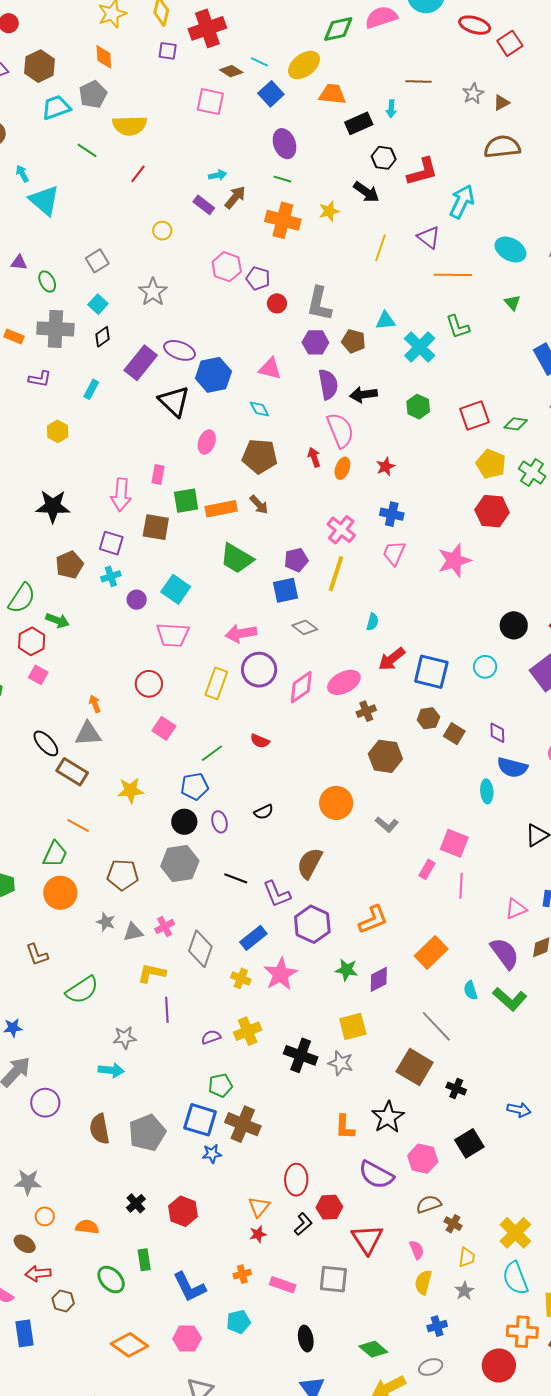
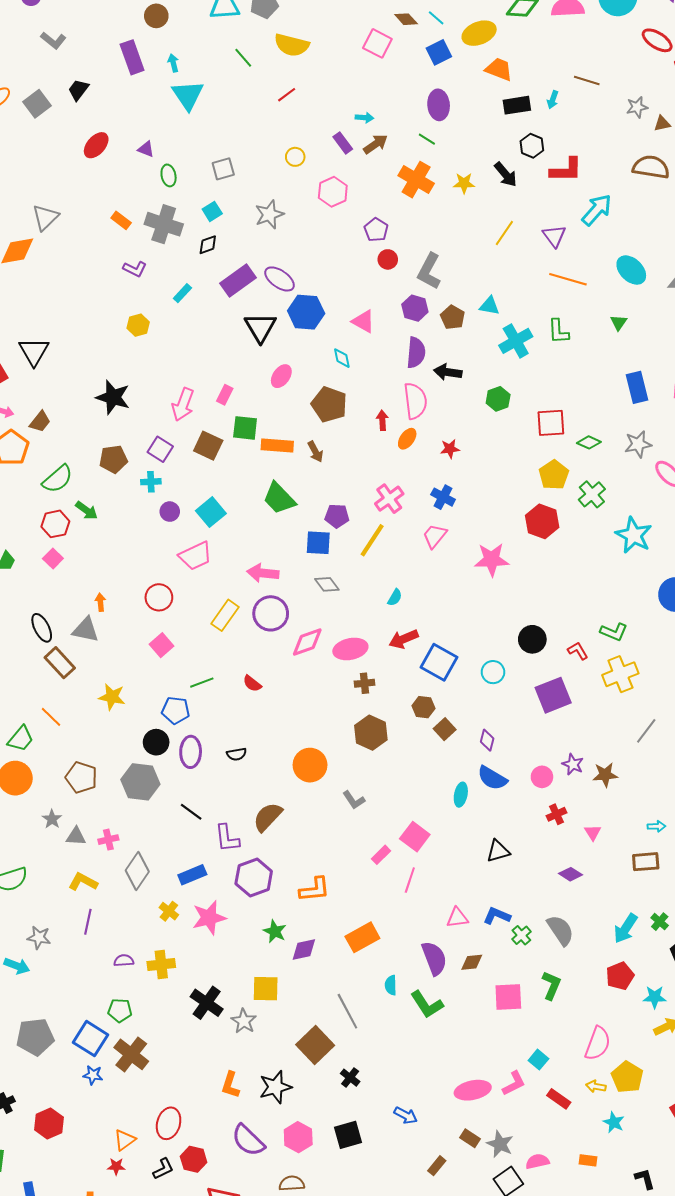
pink hexagon: (227, 267) -> (333, 192), moved
pink trapezoid: (173, 635) -> (196, 556), turned -44
purple ellipse: (220, 822) -> (191, 752), size x1.4

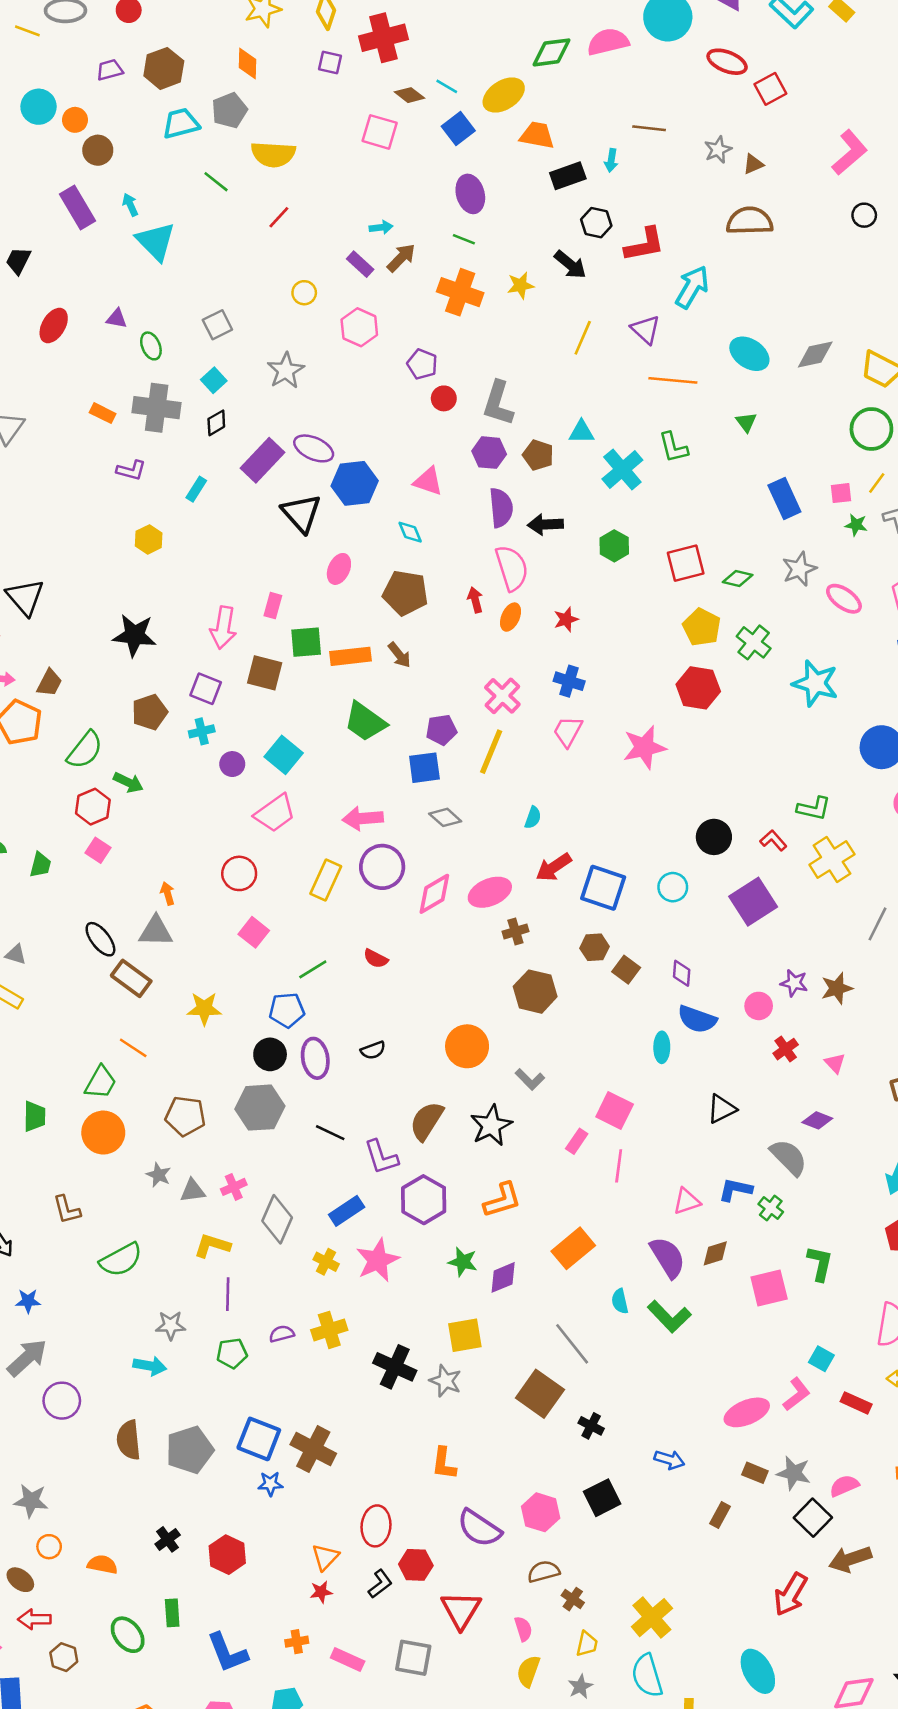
gray semicircle: (560, 930) -> (789, 1157), moved
green pentagon: (120, 1010) -> (232, 1353), moved
black star: (275, 1087) -> (491, 1126), moved

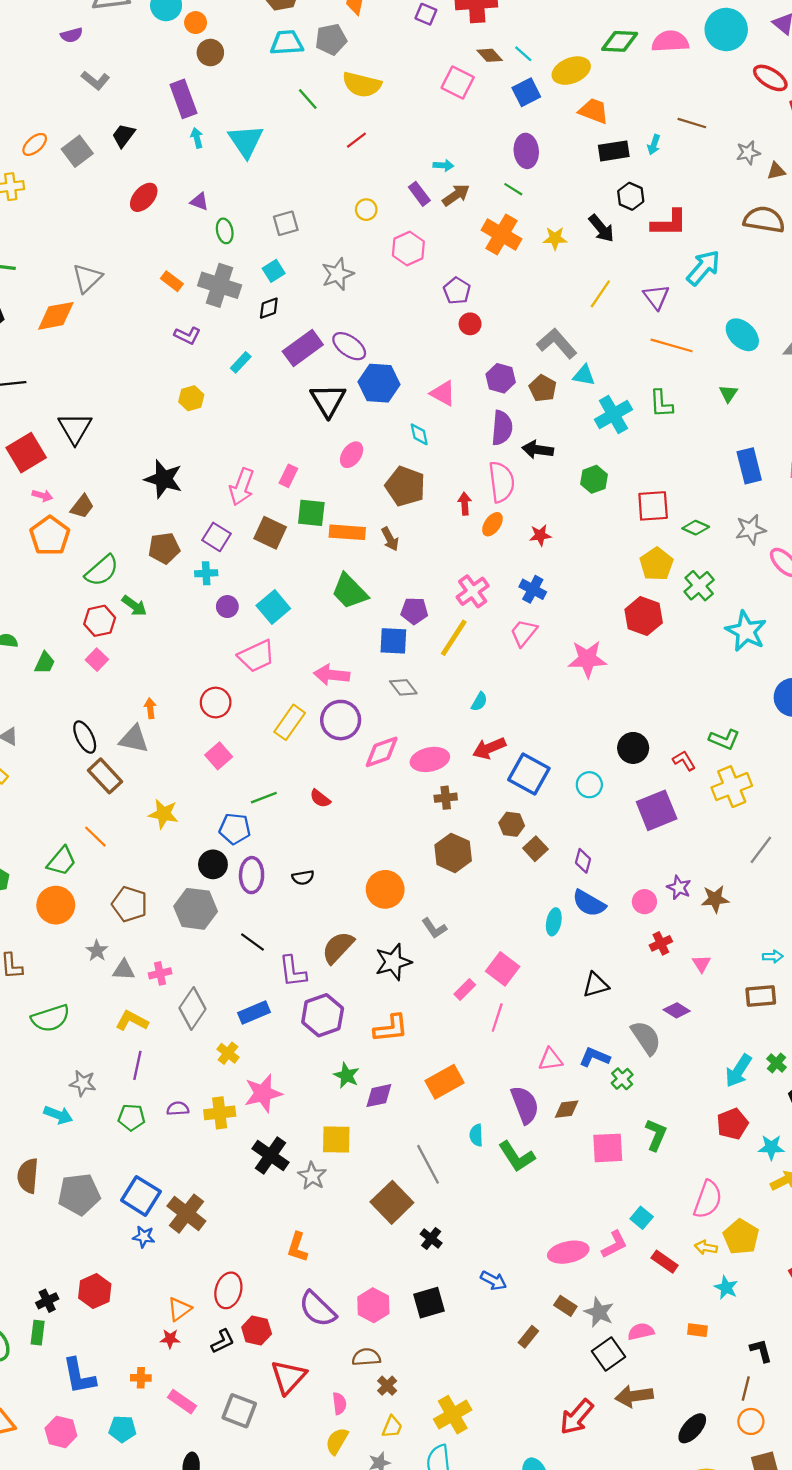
cyan arrow: (130, 205) -> (197, 138), moved
gray L-shape: (498, 403) -> (557, 343), moved, turned 111
pink star: (378, 1260) -> (263, 1093), moved
black cross: (168, 1539) -> (47, 1301), moved

